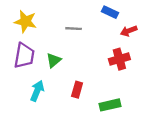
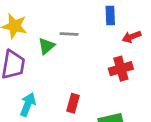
blue rectangle: (110, 12) -> (110, 15), turned 63
green triangle: (54, 60) -> (46, 46), moved

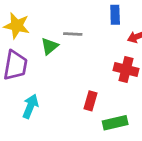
red cross: (121, 69) -> (126, 69), turned 30
red rectangle: (73, 103) -> (90, 101), moved

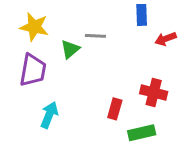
red cross: (126, 69) -> (154, 93), moved

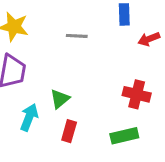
green triangle: (70, 49) -> (60, 99), moved
red rectangle: (115, 109) -> (69, 131), moved

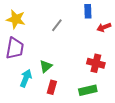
gray line: (77, 36) -> (57, 25), turned -56

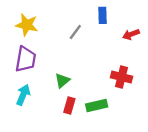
blue rectangle: (88, 11) -> (103, 15), moved
cyan arrow: (26, 78) -> (23, 95), moved
green rectangle: (88, 90) -> (97, 105), moved

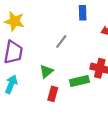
gray line: (75, 32) -> (61, 42), moved
green rectangle: (97, 105) -> (79, 81), moved

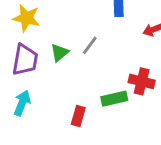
green triangle: (46, 71) -> (60, 53), moved

